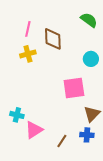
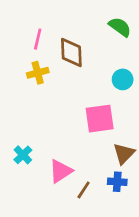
cyan cross: (17, 115) -> (23, 155), turned 32
pink triangle: (34, 130) -> (61, 171), moved

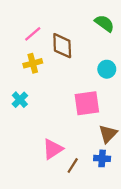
pink line: (38, 39) -> (33, 34), turned 36
cyan cross: (23, 155) -> (20, 100), moved

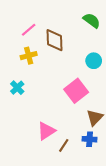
pink square: (87, 103) -> (76, 91), turned -30

